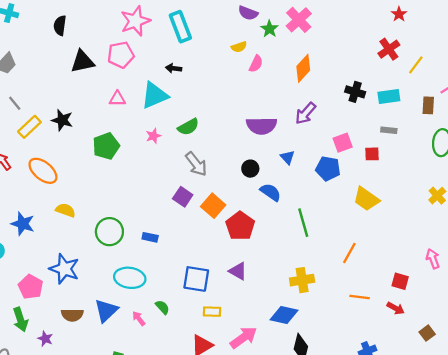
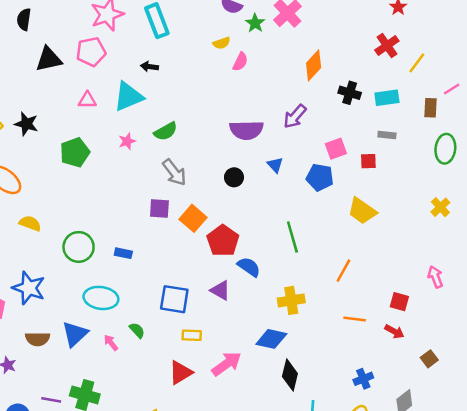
orange diamond: (303, 68) -> (314, 65), moved
blue semicircle: (271, 192) -> (249, 267), moved
purple square: (183, 197) -> (159, 208), turned -30

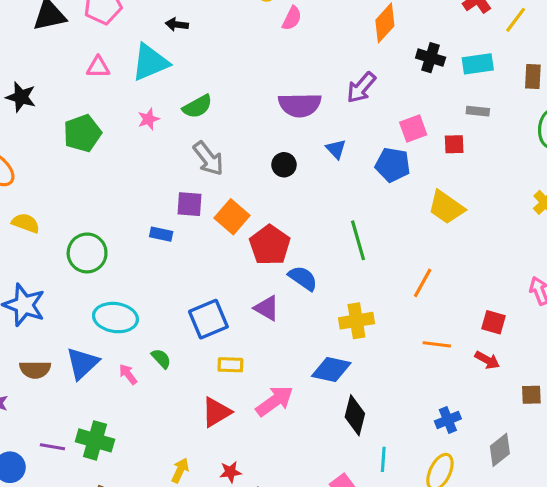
blue rectangle: (123, 253) -> (161, 234), moved
blue square: (174, 299) -> (208, 319), turned -32
brown square: (429, 359) -> (531, 395), turned 35

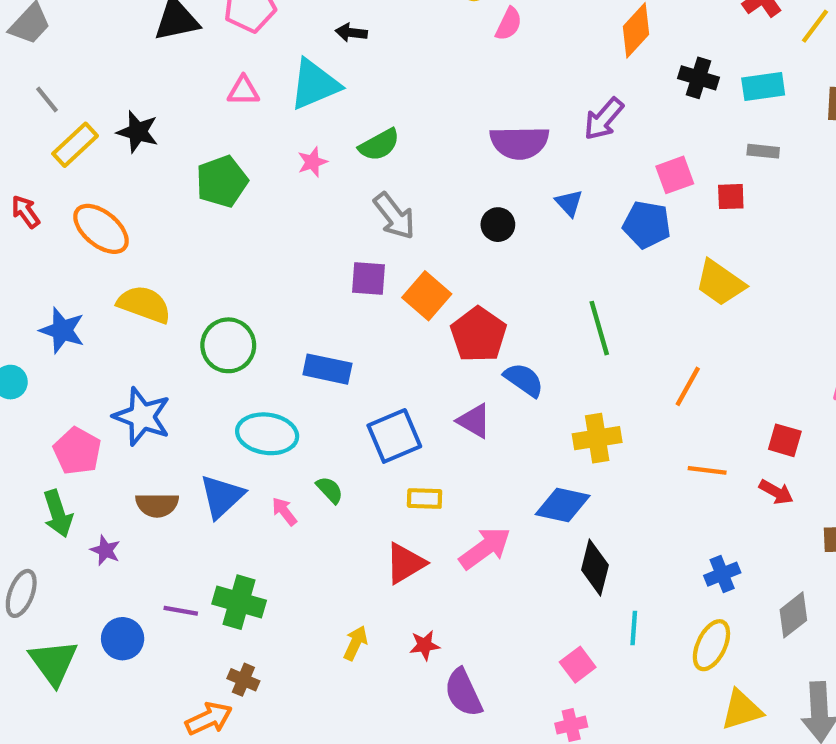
yellow semicircle: (26, 223) -> (144, 304), size x1.4
blue rectangle: (161, 234) -> (327, 369), moved, size x1.5

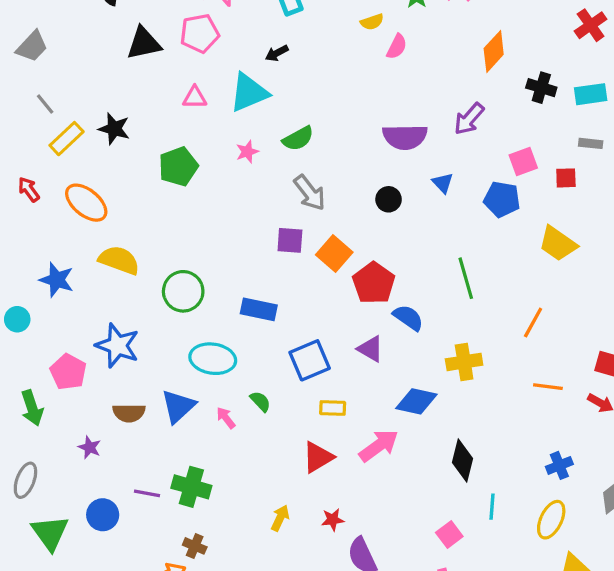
black arrow: (351, 33) -> (277, 53), turned -35
blue diamond: (563, 505) -> (416, 401), moved
green arrow: (58, 514) -> (32, 408), moved

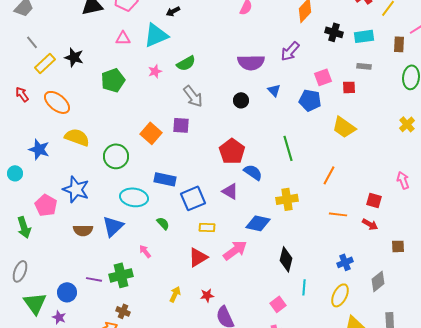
orange square: (334, 254) -> (151, 133), moved
blue rectangle: (259, 309) -> (165, 179), moved
pink arrow: (226, 418) -> (145, 251), moved
purple star: (90, 447) -> (59, 317), moved
green cross: (191, 487) -> (121, 275), turned -30

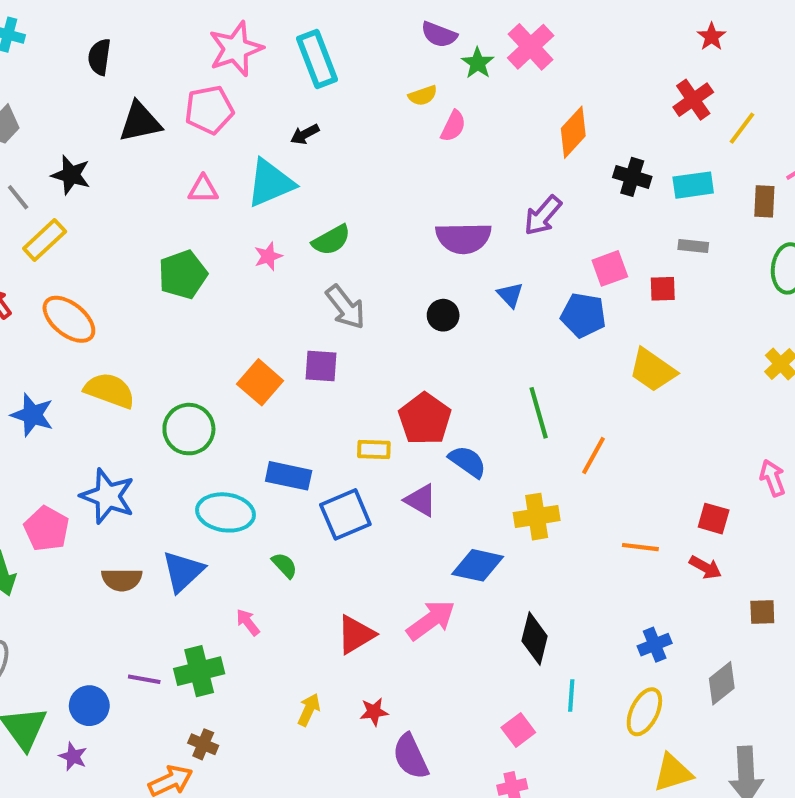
black star: (74, 57) -> (71, 175), moved
orange line: (329, 175) -> (594, 456), moved
yellow rectangle: (207, 227) -> (374, 449), moved

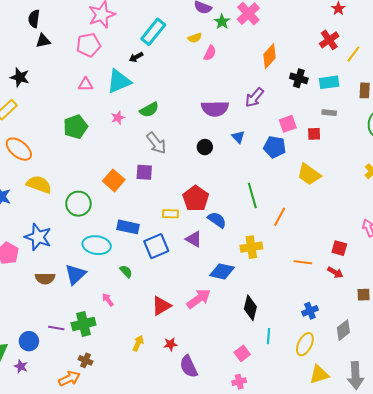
cyan rectangle: (317, 59) -> (153, 32), moved, turned 60
black triangle: (140, 122) -> (43, 41), moved, size x0.7

